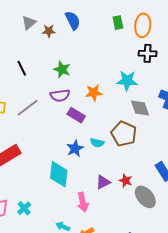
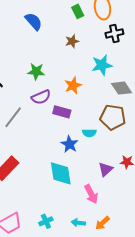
brown star: (49, 31) -> (72, 41), moved
cyan cross: (24, 208) -> (46, 221), moved, turned 32

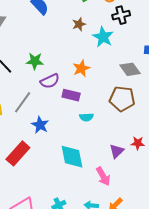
cyan star: (102, 65) -> (103, 37), moved, turned -30
green star: (36, 71) -> (35, 61), moved
cyan semicircle: (89, 133) -> (86, 117), moved
blue star: (69, 144) -> (40, 125), moved

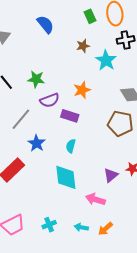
cyan semicircle: (86, 117) -> (71, 146), moved, turned 104
pink arrow: (103, 176) -> (95, 199), turned 132

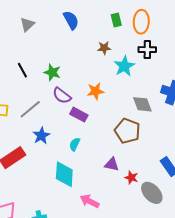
purple semicircle: (50, 100) -> (62, 96), turned 48
purple triangle: (111, 175) -> (112, 164), moved, turned 42

